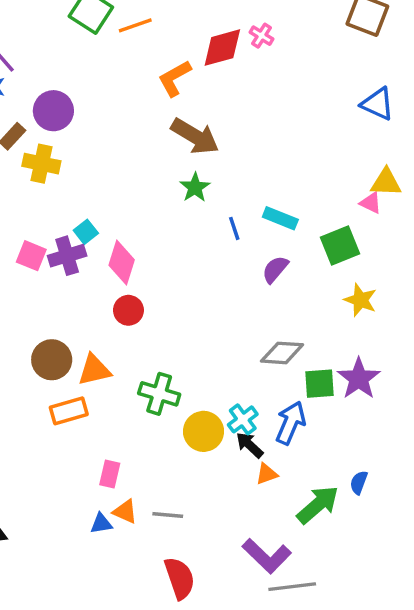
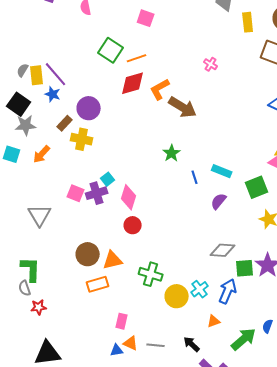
red diamond: (222, 48) -> (133, 83), moved
brown arrow: (195, 136) -> (183, 107), moved
black arrow: (250, 445) -> (192, 344), moved

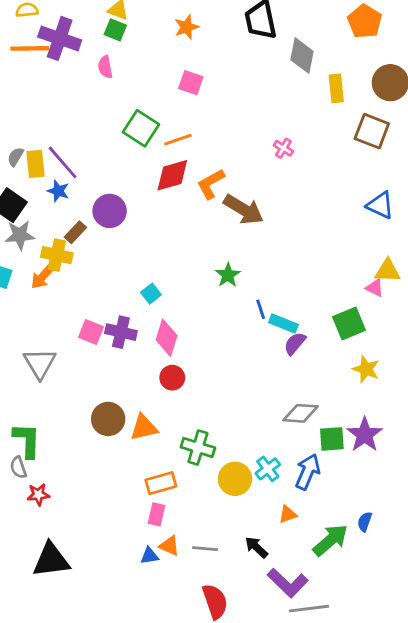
yellow cross: (82, 139) -> (57, 255), moved
cyan rectangle: (222, 171) -> (283, 323), moved
cyan square: (108, 179) -> (151, 294), moved
purple cross: (97, 193) -> (121, 332), turned 30
orange rectangle: (98, 284) -> (161, 483), moved

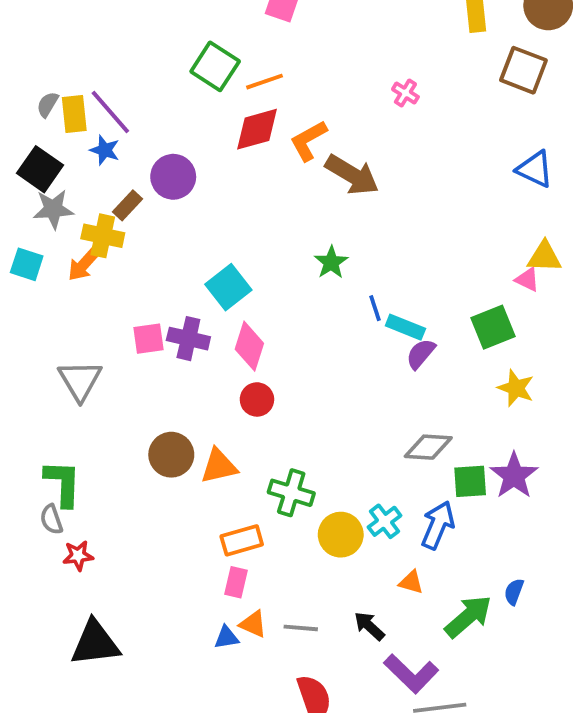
cyan square: (151, 294) -> (228, 287), size x1.6
pink square: (91, 332) -> (148, 339), turned -30
orange triangle: (288, 514) -> (411, 582), turned 36

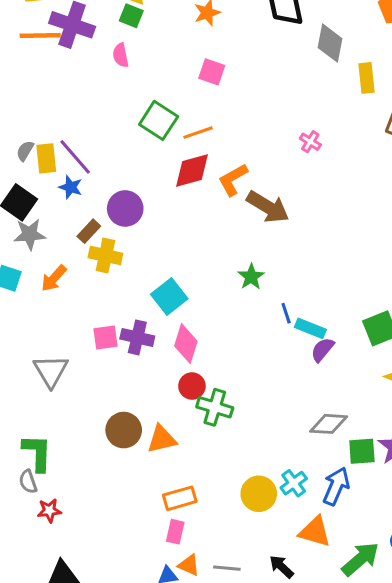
yellow cross: (103, 236) -> (105, 256), moved
green cross: (291, 493) -> (215, 407), moved
orange triangle: (411, 582) -> (315, 532), size x1.6

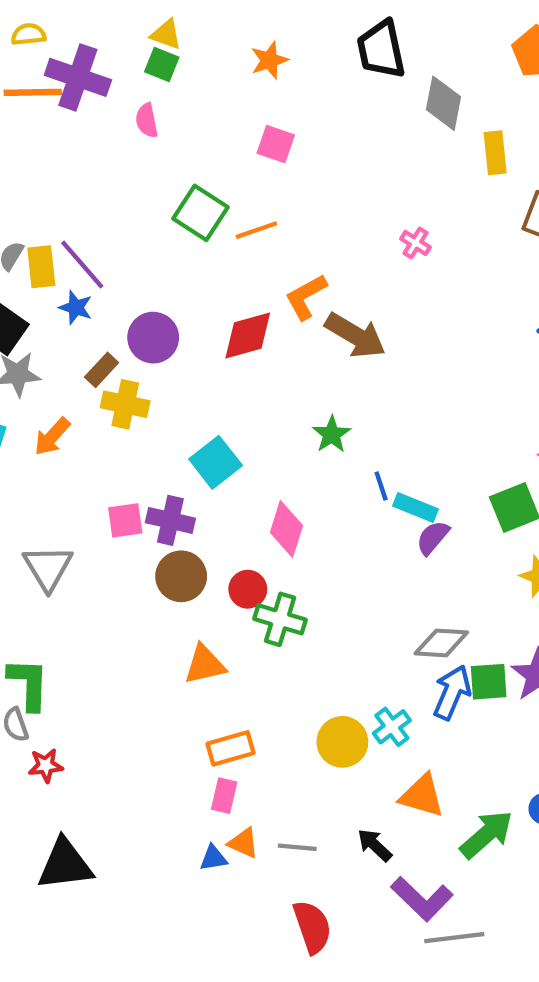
red diamond: (192, 171) -> (248, 335), moved
pink diamond: (186, 344) -> (286, 529), moved
brown circle: (124, 430) -> (181, 576), moved
blue arrow: (336, 486) -> (452, 692), moved

